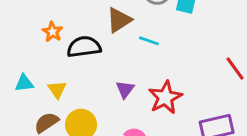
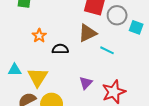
black semicircle: (84, 47) -> (60, 49), size x0.7
yellow triangle: (57, 90) -> (38, 77), size x1.5

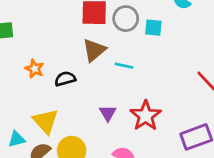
cyan triangle: (15, 70) -> (17, 139), moved

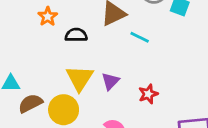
red star: (146, 116) -> (148, 94), size x0.6
yellow triangle: (46, 121) -> (80, 78), moved

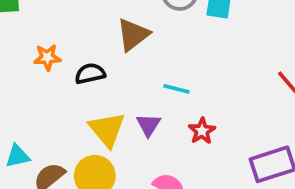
orange star: (48, 17) -> (47, 57), turned -30
cyan line: (140, 37) -> (176, 89), moved

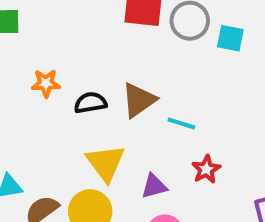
brown triangle: (133, 35) -> (139, 100), moved
purple triangle: (148, 125) -> (154, 186), moved, turned 40

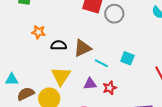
cyan square: (230, 38) -> (127, 58), moved
purple triangle: (154, 186) -> (90, 84), moved

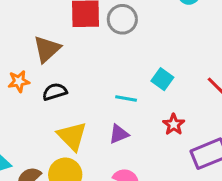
brown triangle: (82, 48) -> (47, 49), moved
cyan square: (127, 58) -> (162, 79), turned 32
red star: (110, 88) -> (174, 124), moved

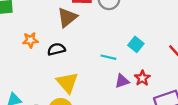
brown triangle: (47, 49) -> (67, 17), moved
purple triangle: (119, 134) -> (122, 81), moved

